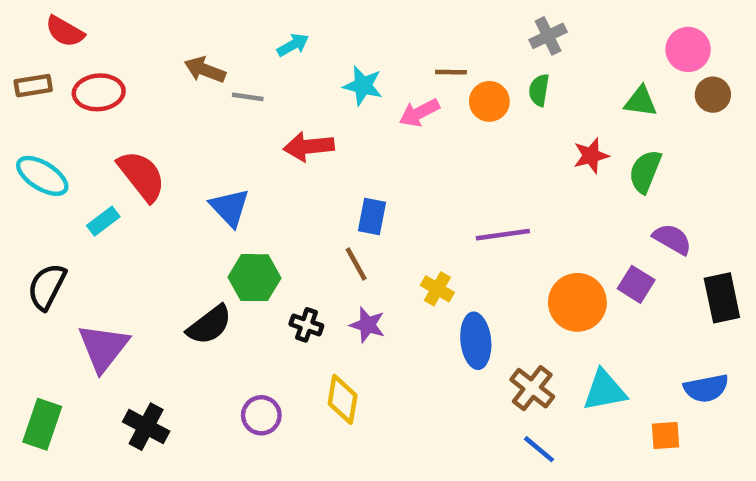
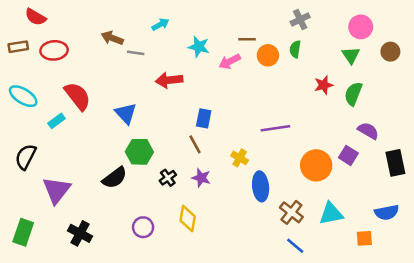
pink circle: (688, 49) -> (361, 27), moved
green triangle: (641, 101) -> (351, 55), turned 48
black cross: (306, 325) -> (168, 178), turned 35

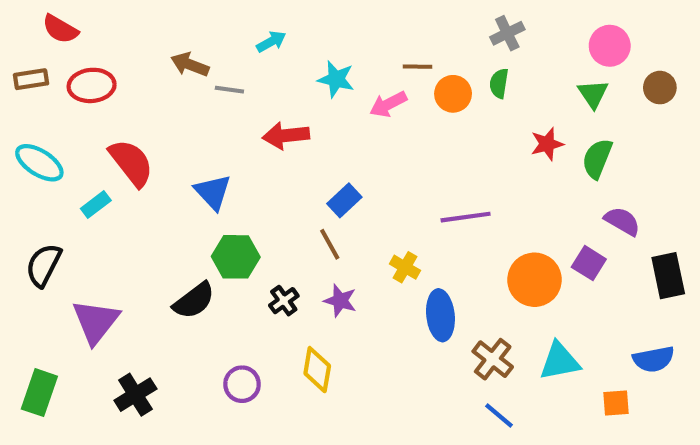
blue rectangle: (204, 118) -> (344, 200), turned 36
black cross: (80, 233) -> (135, 395), turned 30

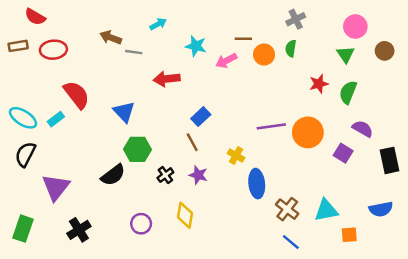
cyan ellipse: (39, 163) -> (23, 118), moved
orange circle: (534, 280) -> (308, 132), moved
orange square: (616, 403) -> (349, 235), moved

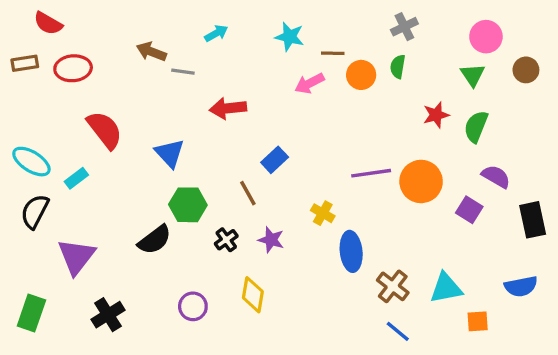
cyan star: (196, 46) -> (290, 37), moved
cyan rectangle: (56, 119) -> (76, 178), moved
brown line: (192, 142) -> (248, 193), moved

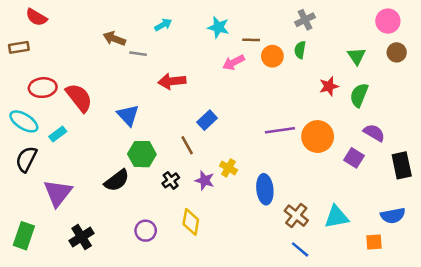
pink circle: (486, 37) -> (388, 21), moved
red ellipse: (73, 68) -> (43, 88), moved
yellow cross: (323, 213) -> (228, 168), moved
orange square: (478, 321) -> (374, 242), moved

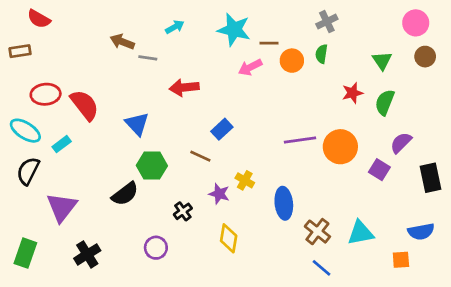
cyan star: (218, 27) -> (234, 30), size x1.4
purple semicircle: (374, 133) -> (401, 143), turned -75
brown line: (187, 145) -> (200, 156), turned -36
black cross: (171, 180) -> (183, 211), moved
yellow diamond: (191, 222) -> (229, 238), moved

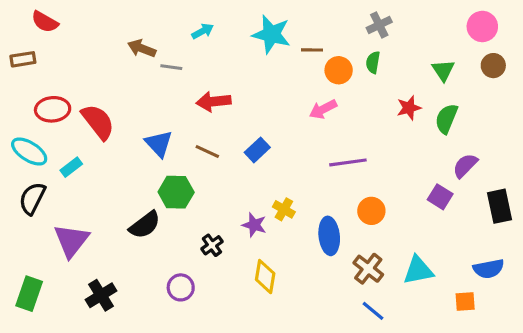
pink arrow: (250, 67) -> (323, 109), moved
orange circle: (340, 147) -> (371, 211), moved, size x0.7
brown line: (200, 156) -> (207, 151), moved

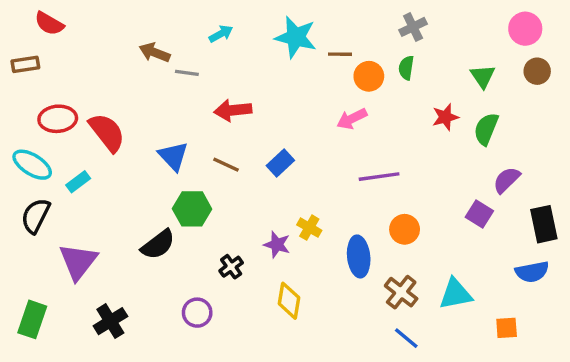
blue semicircle: (489, 269) -> (532, 272), moved

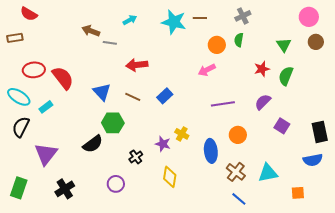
brown line: (340, 54) -> (200, 18), moved
purple semicircle: (507, 180) -> (263, 102), moved

